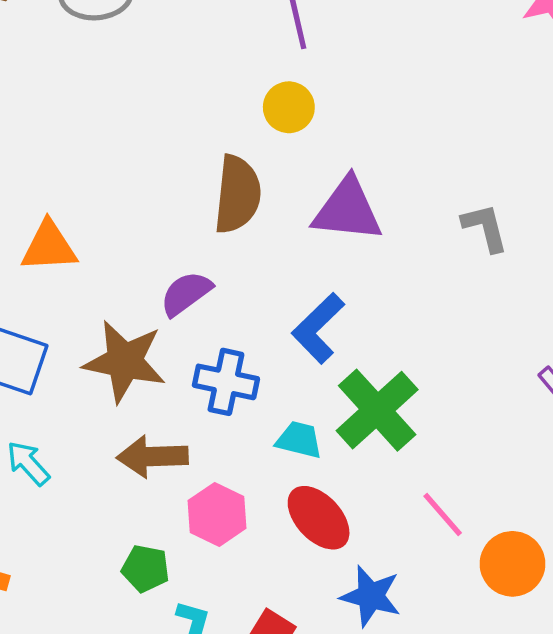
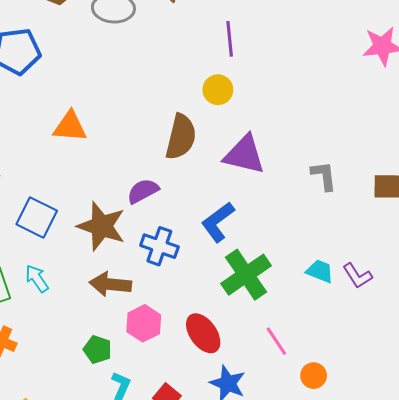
orange triangle: (49, 246) -> (70, 126), moved
cyan trapezoid: (299, 440) -> (320, 271), moved
orange circle: (512, 564) -> (314, 376), size x0.7

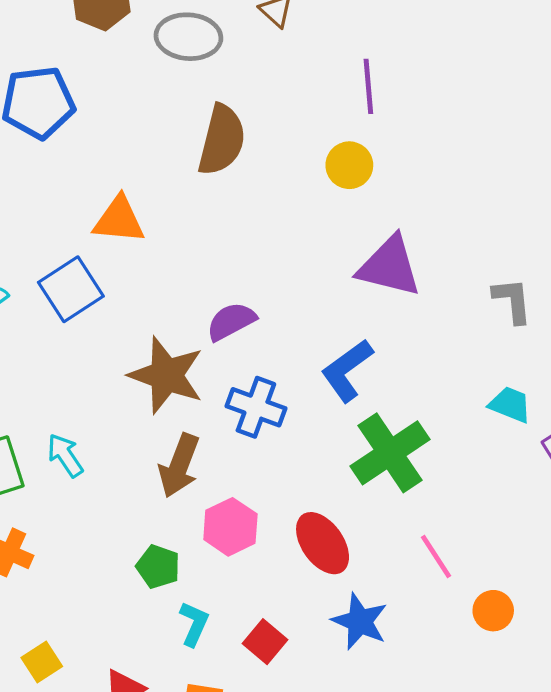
brown semicircle: (181, 137) -> (222, 140), moved
blue square: (37, 218) -> (71, 289), moved, turned 30
cyan trapezoid: (320, 271) -> (510, 405), moved
brown arrow: (110, 284) -> (179, 466), turned -75

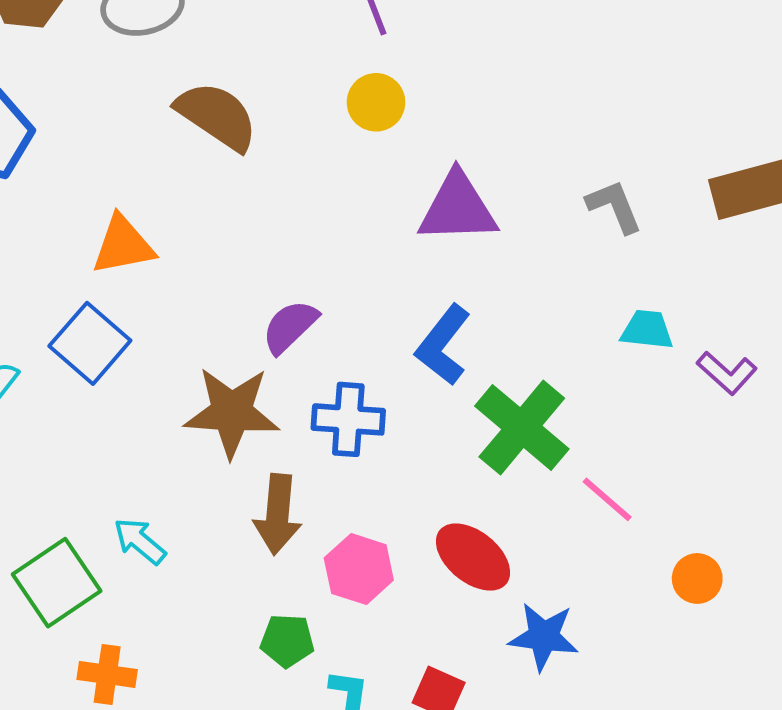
brown semicircle: (222, 140) -> (217, 116), turned -54
pink line: (436, 557) -> (607, 499), moved

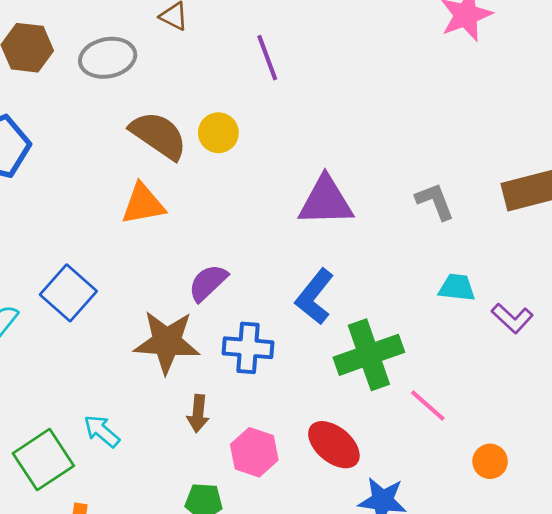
yellow circle: (376, 102) -> (218, 133), moved
orange triangle: (123, 245) -> (143, 204), moved
green cross: (522, 427) -> (369, 355), turned 30
brown arrow: (278, 514) -> (198, 414), size x0.7

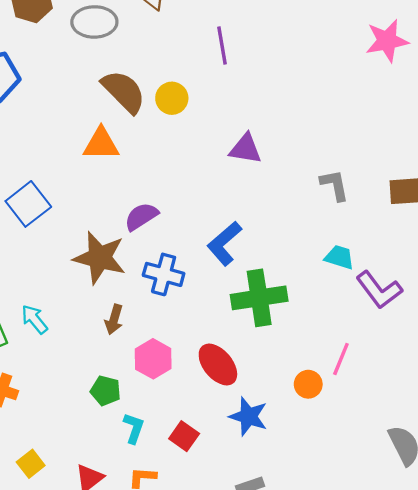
purple triangle: (326, 201) -> (246, 149), moved, size x0.7
purple L-shape: (512, 318) -> (379, 290), size x1.4
pink line: (428, 405) -> (341, 359), moved, turned 60
orange circle: (490, 461) -> (308, 384), moved

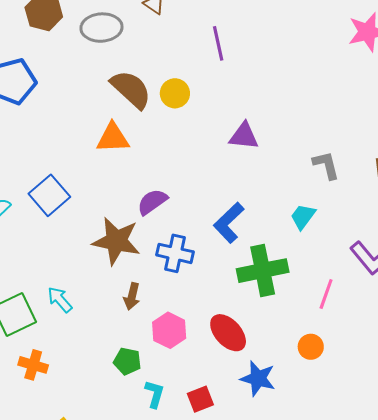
cyan trapezoid: (339, 257) -> (303, 217), moved, turned -68
pink line: (341, 359) -> (326, 294), moved
red square: (184, 436) -> (200, 399), turned 36

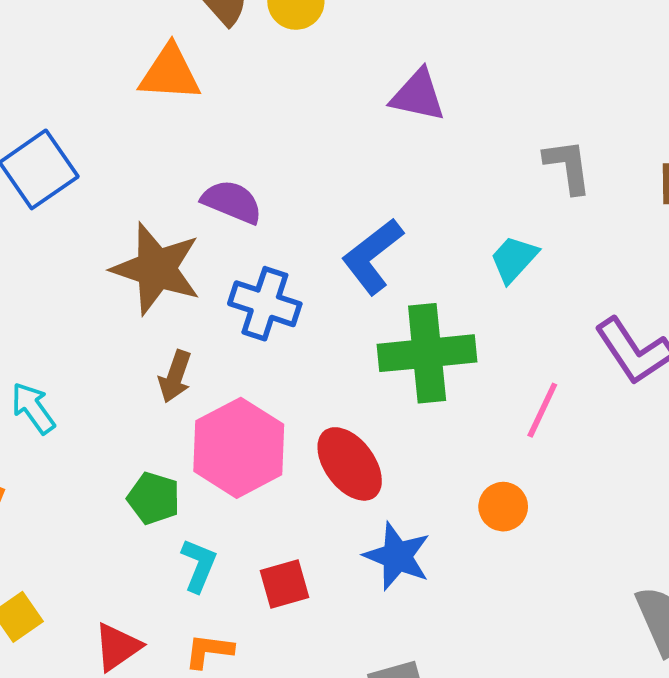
purple semicircle: (152, 202) -> (232, 202), turned 52
cyan arrow: (60, 300) -> (33, 408), moved
pink hexagon: (169, 330) -> (239, 448), size x1.4

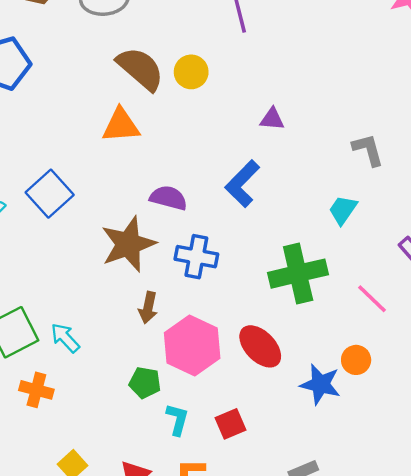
purple triangle: (418, 95) -> (272, 119), size x0.7
blue L-shape: (372, 256) -> (242, 184), moved
brown star: (156, 269) -> (128, 244), turned -30
pink line: (542, 410) -> (372, 299), turned -64
blue star: (397, 556) -> (320, 384), moved

